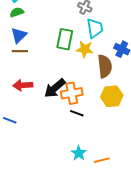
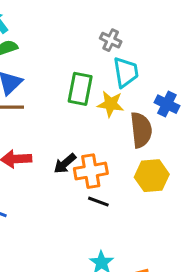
black arrow: (55, 88) -> (65, 163), size x0.7

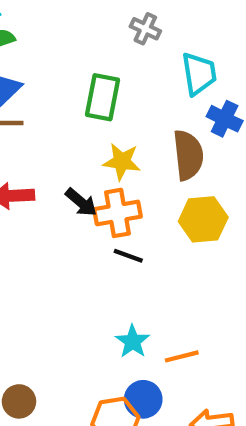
cyan trapezoid: (126, 72) -> (199, 74), moved
yellow star: (111, 104) -> (122, 162), moved
black arrow: (65, 163) -> (81, 202), turned -100

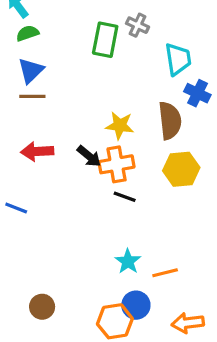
green rectangle: (103, 97) -> (105, 40), moved

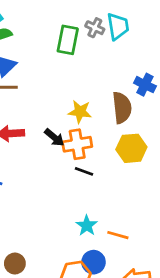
cyan trapezoid: (178, 59) -> (118, 26), moved
orange line: (165, 273) -> (118, 235), turned 30

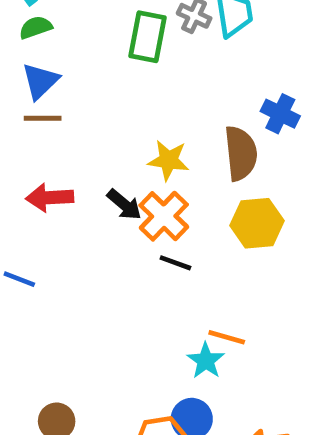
orange cross: (77, 144) -> (164, 216), turned -36
cyan star: (87, 226) -> (206, 361), moved
orange line: (118, 235) -> (227, 337), moved

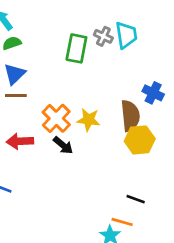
orange cross: (164, 216) -> (56, 118), moved
yellow hexagon: (257, 223) -> (140, 140), moved
black line: (175, 263) -> (136, 199), moved

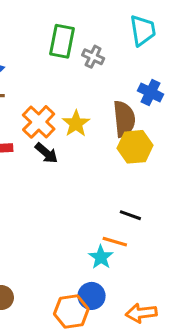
cyan trapezoid: (126, 35) -> (143, 30), moved
gray cross: (103, 36) -> (93, 57), moved
yellow star: (89, 120) -> (76, 124), turned 30

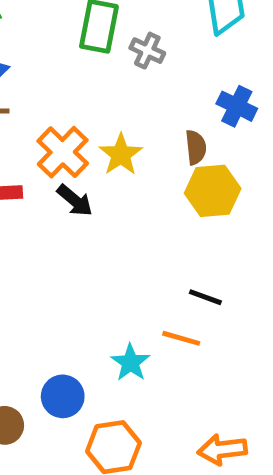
brown semicircle: (124, 119) -> (196, 147), size x0.6
cyan star: (101, 257) -> (130, 363), moved
blue circle: (92, 296) -> (63, 396), moved

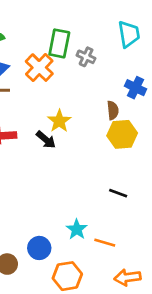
orange cross: (63, 152) -> (39, 68), moved
yellow star: (121, 155) -> (59, 121), moved
orange line: (181, 338) -> (105, 243), moved

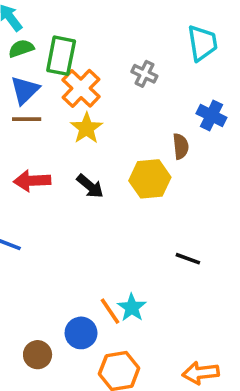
green rectangle: (59, 43) -> (61, 56), moved
yellow star: (59, 121) -> (86, 128), moved
yellow hexagon: (122, 134) -> (150, 179), moved
orange line: (105, 243) -> (110, 311), moved, turned 40

